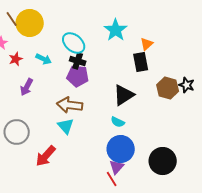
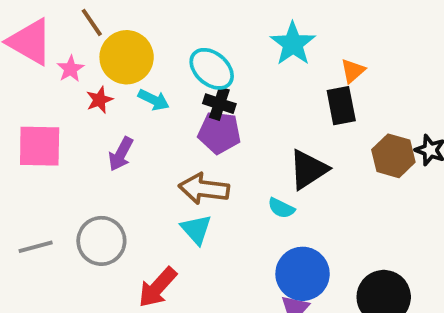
yellow circle: (30, 23) -> (127, 57), moved
cyan semicircle: (118, 122) -> (281, 208), moved

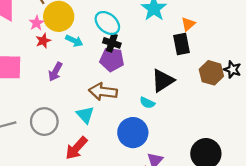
pink star: (70, 69) -> (37, 23), moved
cyan triangle: (196, 229) -> (85, 115), moved
blue circle: (303, 274) -> (133, 133), moved

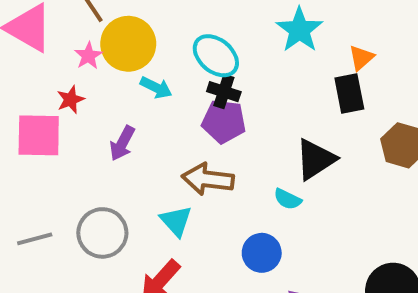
red star: (43, 41) -> (71, 100), moved
blue circle: (133, 133) -> (262, 253), size x0.7

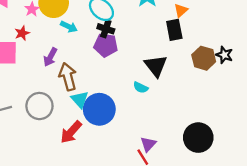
black triangle: (315, 159) -> (156, 66), turned -35
brown arrow: (208, 179) -> (68, 77), moved, turned 68
blue circle: (262, 253) -> (99, 109), moved, size x1.5

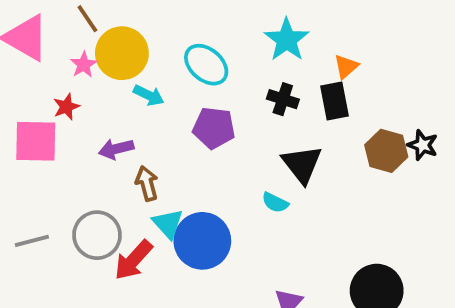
black cross: (106, 29) -> (283, 99), moved
purple arrow: (50, 57) -> (116, 149), turned 48
brown arrow: (68, 77) -> (147, 183), size x0.7
red arrow: (71, 132) -> (133, 260), moved

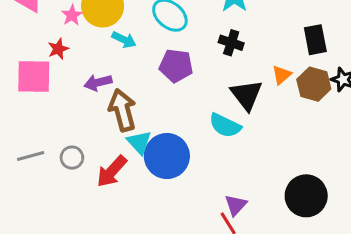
orange triangle: (346, 67) -> (282, 75), moved
black rectangle: (335, 101) -> (315, 40), moved
brown arrow: (147, 183) -> (122, 110), size x1.5
cyan semicircle: (275, 203) -> (225, 125), size x1.5
gray circle: (97, 235) -> (72, 158), moved, size x0.6

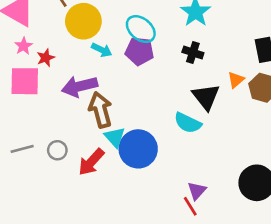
pink star: (72, 15) -> (23, 46), moved
purple pentagon: (176, 66) -> (139, 51), moved
purple arrow: (98, 83) -> (79, 86), size x1.5

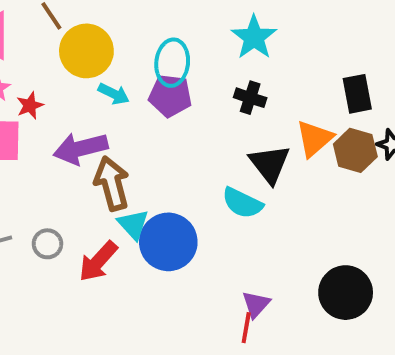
cyan ellipse: (141, 29) -> (172, 63), turned 56
orange triangle: (236, 80) -> (314, 139), size x1.5
red line: (190, 206) -> (246, 328), turned 42

